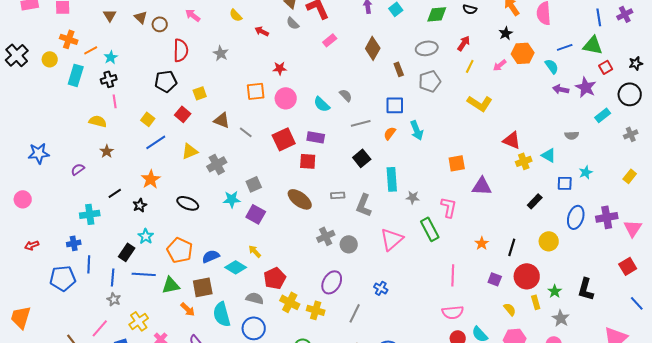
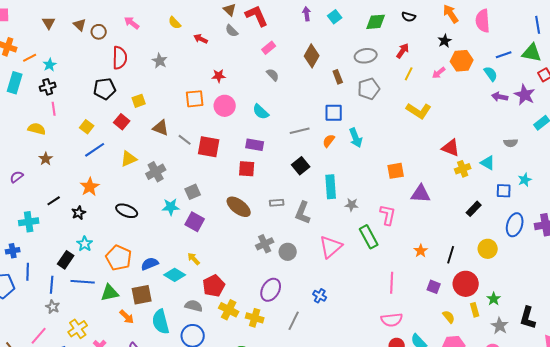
gray semicircle: (346, 95) -> (273, 75), moved
red square: (284, 139) -> (209, 147), moved, turned 35
black L-shape: (586, 289) -> (528, 318), moved

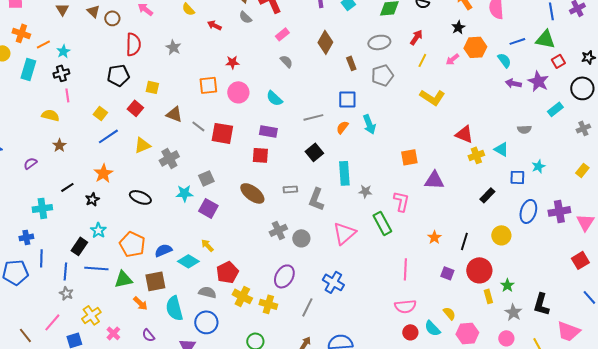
yellow square: (139, 101) -> (152, 87), turned 32
blue cross: (320, 296) -> (333, 282), size x1.5
yellow semicircle: (449, 317) -> (449, 313), moved

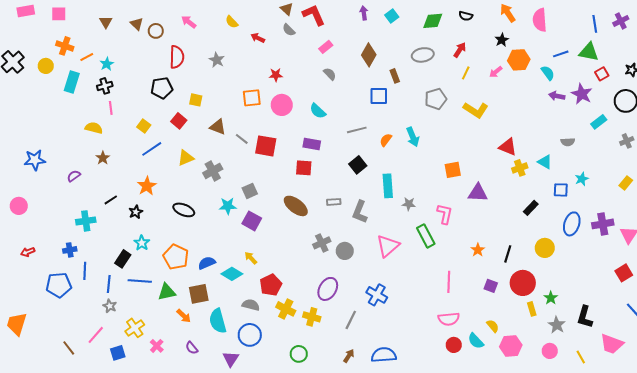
gray pentagon: (382, 75) -> (436, 99), moved
blue square: (347, 99) -> (379, 96), moved

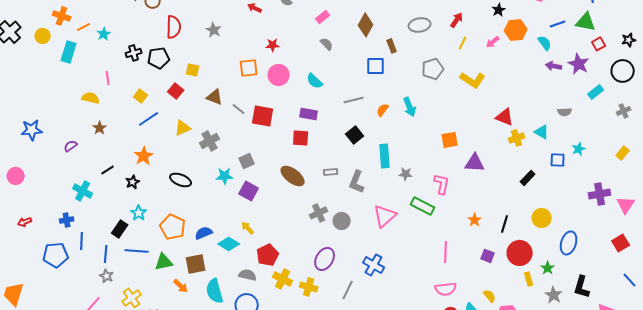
black cross: (105, 86) -> (134, 53), moved
cyan cross: (86, 221) -> (83, 191), turned 36
blue ellipse: (572, 224) -> (569, 243), moved
green rectangle: (426, 236) -> (423, 206), turned -35

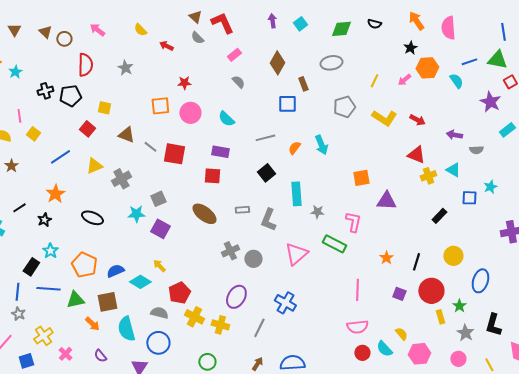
red arrow: (457, 20) -> (417, 120), moved, turned 84
purple arrow: (554, 66) -> (454, 135), moved
yellow square: (141, 96) -> (33, 134), moved

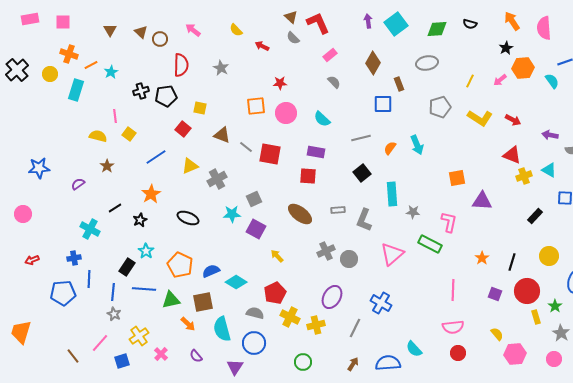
cyan square: (300, 24) -> (396, 24), size x1.6
yellow arrow: (159, 266) -> (277, 256), moved
yellow cross: (220, 325) -> (316, 325), turned -30
cyan semicircle: (384, 349) -> (414, 349), moved

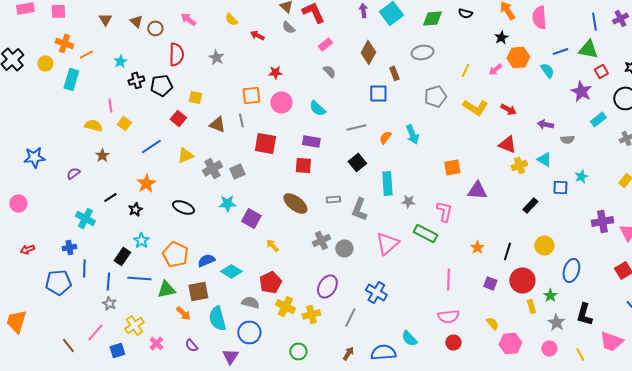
cyan star: (111, 72) -> (120, 61), moved
gray line: (246, 147) -> (241, 120), moved, turned 40
gray square: (254, 199) -> (237, 171), moved

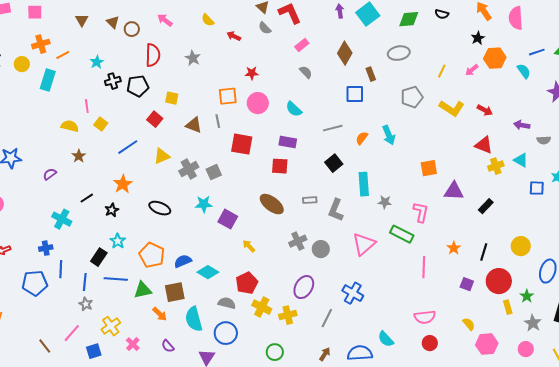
orange cross: (64, 43) -> (41, 44), turned -36
black rectangle: (530, 205) -> (486, 206), moved
pink line: (448, 279) -> (424, 267), moved

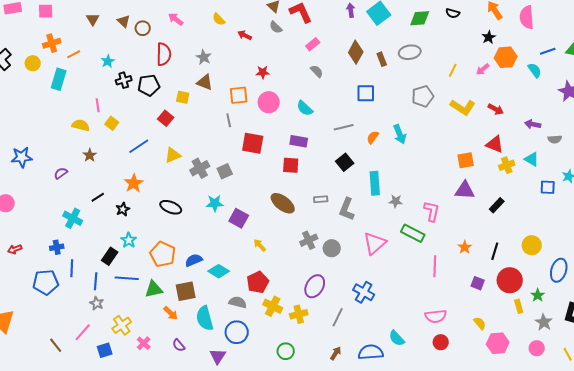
brown rectangle: (371, 74) -> (382, 59), moved
brown triangle: (194, 125) -> (205, 82), moved
orange square: (429, 168) -> (466, 160), moved

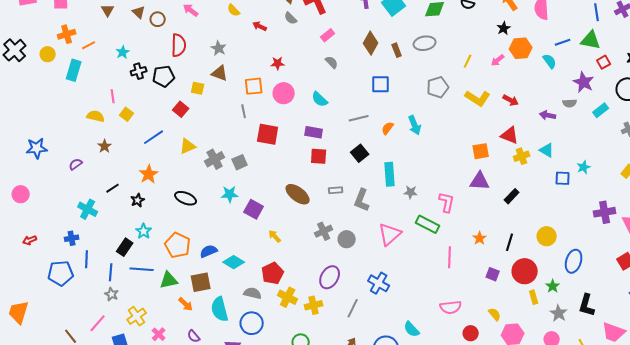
gray semicircle: (555, 139) -> (570, 103), moved
red square: (291, 165) -> (319, 156), moved
red circle: (441, 342) -> (471, 333), moved

